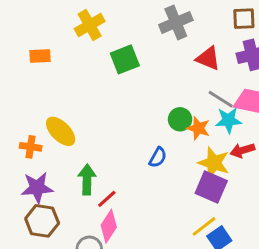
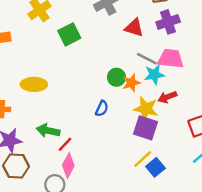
orange star: (198, 128) -> (131, 83), turned -30
yellow ellipse: (61, 131) -> (34, 84), moved, turned -40
green arrow: (87, 179) -> (48, 131), turned -75

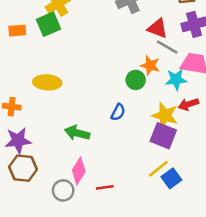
green square: (69, 34) -> (49, 24), moved
gray line: (147, 59) -> (167, 47), moved
orange star: (131, 83) -> (150, 65), moved, turned 30
green arrow: (48, 131) -> (77, 133), moved
red line: (65, 144) -> (105, 187), moved, turned 35

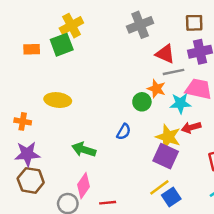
gray line: (167, 47) -> (173, 72), turned -45

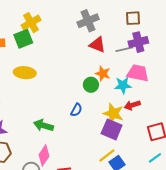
red triangle: (165, 54) -> (97, 45), moved
gray line: (173, 72) -> (124, 49), moved
yellow ellipse: (58, 100) -> (25, 73), moved

